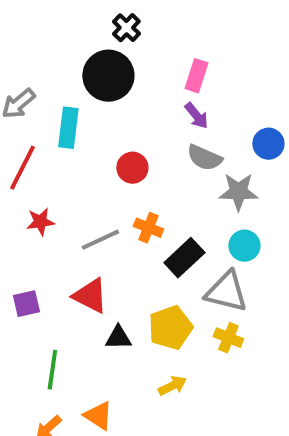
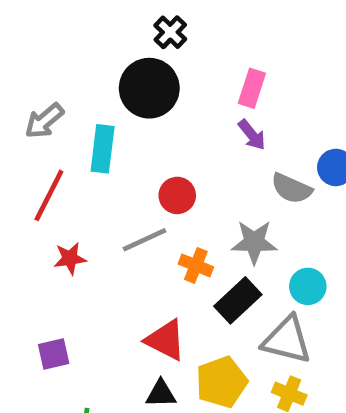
gray semicircle: (204, 158) -> (291, 188), moved
gray star: (238, 192) -> (254, 242), moved
gray line: (100, 240) -> (145, 240), moved
red triangle: (90, 296) -> (166, 340), moved

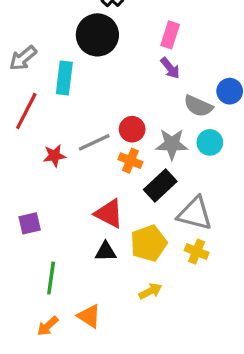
red circle: (177, 195) -> (132, 129), moved
red star: (70, 258) -> (54, 156), moved
cyan circle: (308, 286) -> (210, 142), moved

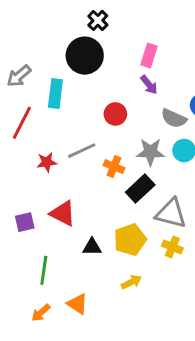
red circle: (132, 129) -> (115, 114), moved
red triangle: (109, 214) -> (63, 213), moved

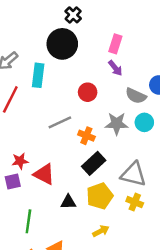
red star: (47, 162) -> (20, 161), moved
black rectangle: (140, 189) -> (94, 163), moved

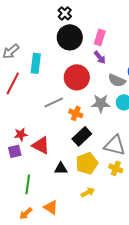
black circle: (62, 44) -> (70, 37), moved
red circle: (88, 92) -> (77, 77), size x1.6

